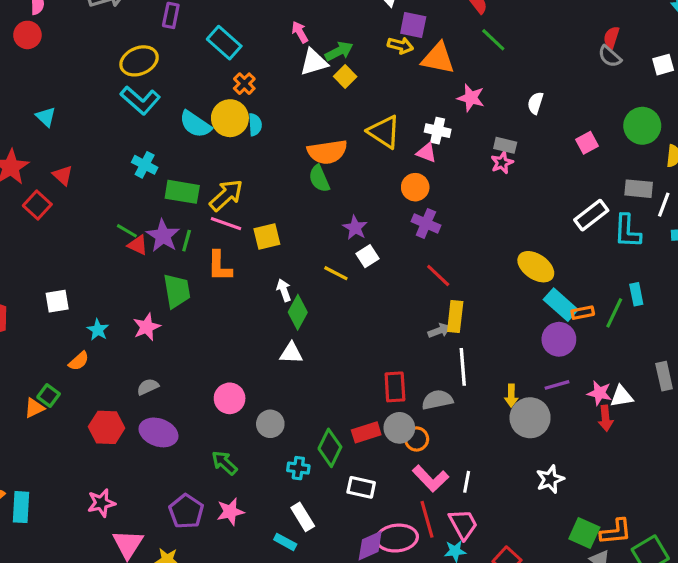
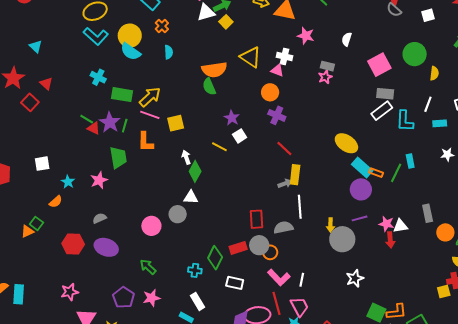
yellow circle: (230, 118) -> (130, 36), moved
pink square: (587, 143) -> (379, 65), size x1.6
gray rectangle: (639, 189) -> (385, 94), moved
orange rectangle: (583, 313) -> (376, 173), turned 32
gray circle: (270, 424) -> (178, 214), moved

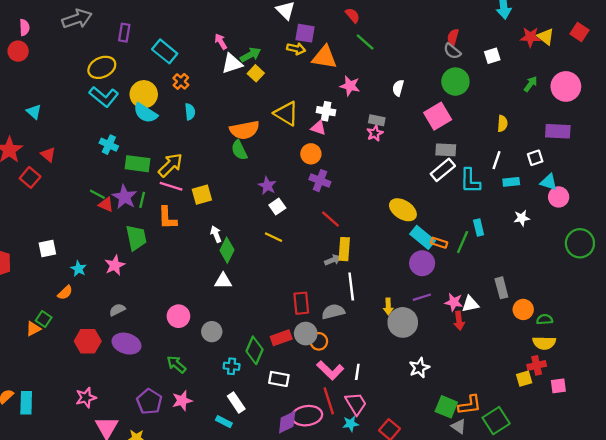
green circle: (415, 54) -> (455, 82), moved
yellow line: (219, 147) -> (273, 237), moved
gray circle: (178, 214) -> (212, 332), moved

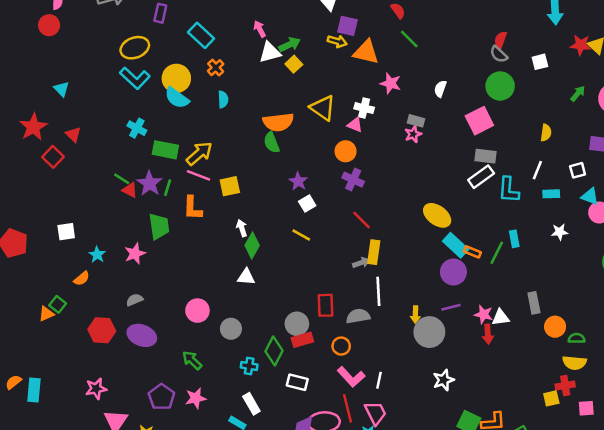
gray circle: (306, 334) -> (297, 324), moved

